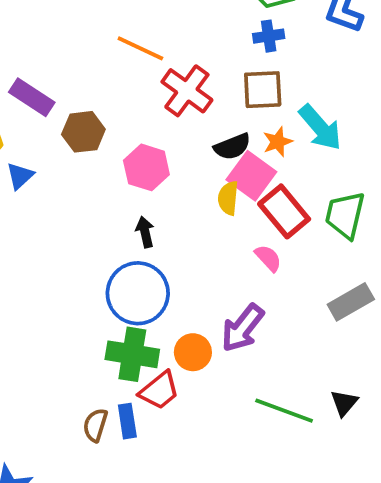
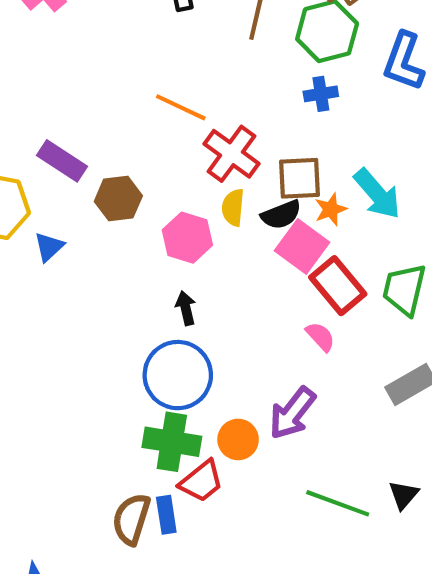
brown square: (263, 90) -> (300, 178), moved
yellow semicircle: (228, 198) -> (233, 208), moved
brown semicircle: (95, 425) -> (131, 519), size x1.4

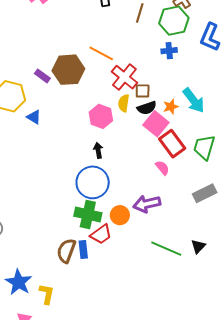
purple rectangle: (62, 161) -> (42, 76), size x0.7
brown square: (300, 178) -> (143, 91), moved, size x0.7
brown hexagon: (118, 199) -> (68, 70), moved, size x1.4
blue triangle: (49, 247) -> (34, 117), turned -49
purple arrow: (292, 413) -> (147, 204), turned 36

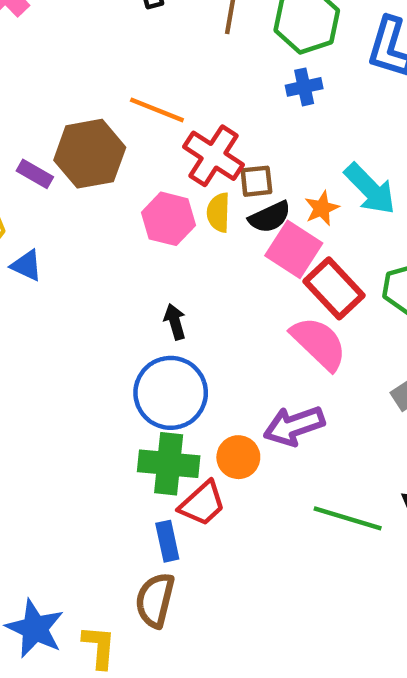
pink hexagon: (101, 116) -> (169, 219), moved
pink semicircle: (162, 168) -> (319, 343), size x1.8
brown semicircle: (66, 251) -> (155, 600), moved

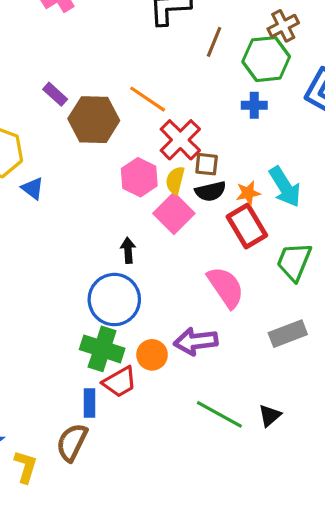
purple rectangle: (35, 174) -> (55, 94), moved
pink square: (294, 249) -> (174, 213), moved
red rectangle: (334, 288) -> (247, 226), moved

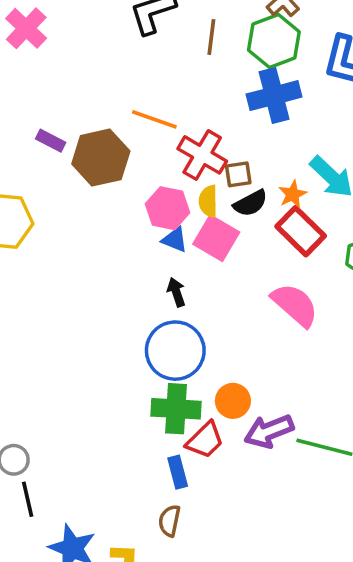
blue cross: (254, 105) -> (274, 96), size x1.8
blue triangle: (33, 188) -> (175, 240), moved
purple arrow: (196, 341) -> (269, 431), moved
brown semicircle: (72, 442) -> (169, 521), size x0.7

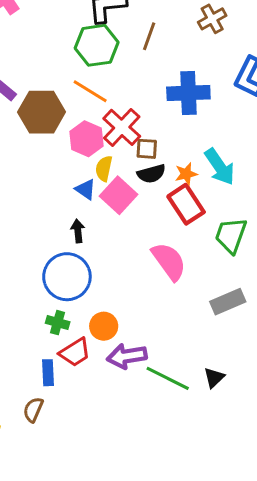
green hexagon: (274, 41) -> (97, 45), moved
yellow semicircle: (208, 201) -> (104, 169), moved
pink hexagon: (168, 208) -> (86, 139), moved
green cross: (176, 409) -> (58, 323), size x0.6

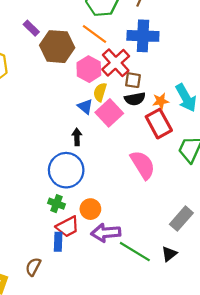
blue cross: (188, 93) -> (143, 36), moved
gray rectangle: (228, 302) -> (181, 219), moved, turned -30
blue rectangle: (48, 373) -> (58, 242), moved

